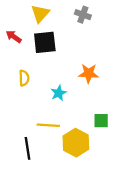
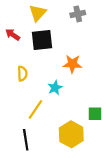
gray cross: (83, 15) -> (78, 14), turned -32
orange star: (89, 73) -> (72, 64), moved
yellow line: (48, 125) -> (35, 109), moved, turned -60

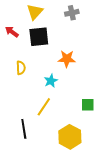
yellow line: (35, 109) -> (44, 107), moved
yellow hexagon: (71, 134) -> (70, 137), moved

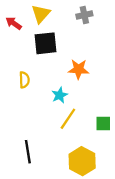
red arrow: (12, 32) -> (14, 23), moved
yellow line: (44, 107) -> (68, 119), moved

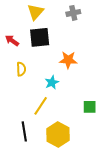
red arrow: (14, 23) -> (12, 41), moved
yellow line: (68, 119) -> (41, 106), moved
yellow hexagon: (82, 161) -> (58, 135), moved

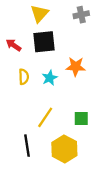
cyan star: (52, 82) -> (50, 78), moved
green square: (90, 107) -> (81, 118), moved

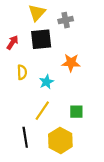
gray cross: (81, 15) -> (66, 20), moved
red arrow: (14, 45) -> (12, 42), turned 88
cyan star: (50, 78) -> (46, 82), moved

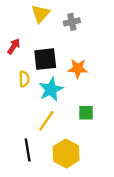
black square: (41, 39) -> (45, 59), moved
cyan star: (46, 82) -> (51, 89), size x1.5
green square: (76, 112) -> (86, 113), moved

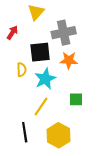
gray cross: (72, 22) -> (64, 33), moved, size x1.6
red arrow: (14, 46) -> (12, 33), moved

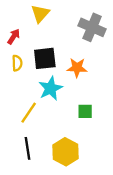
gray cross: (64, 33) -> (92, 27), moved, turned 35
yellow semicircle: (22, 70) -> (17, 63), moved
yellow line: (41, 107) -> (29, 113), moved

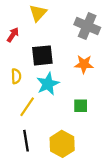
yellow semicircle: (17, 63) -> (16, 76), moved
orange star: (77, 68) -> (84, 64), moved

